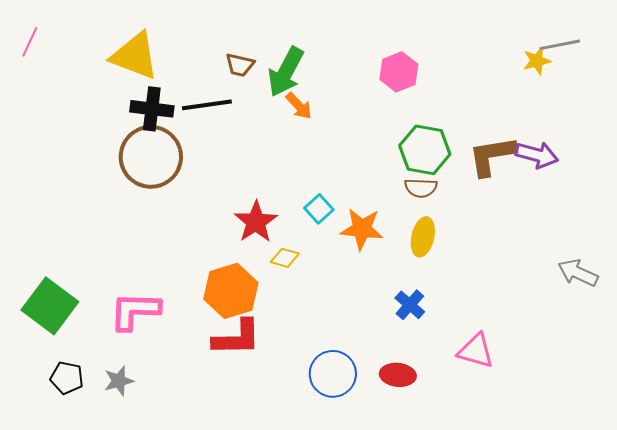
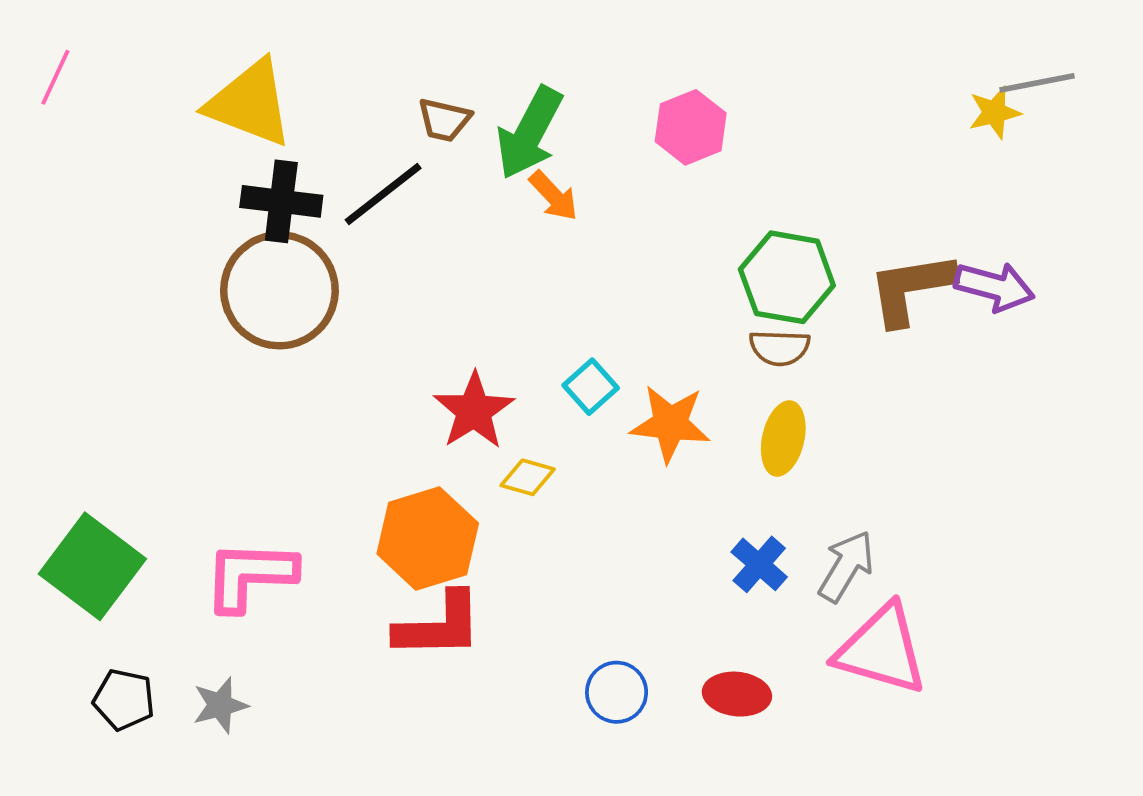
pink hexagon: (399, 72) -> (691, 127), moved
black line: (207, 105) -> (383, 194), turned -30
gray arrow: (578, 273) -> (846, 566), moved, turned 96
pink triangle: (476, 351) -> (881, 650), size x1.4
blue circle: (333, 374) -> (617, 692), size x0.7

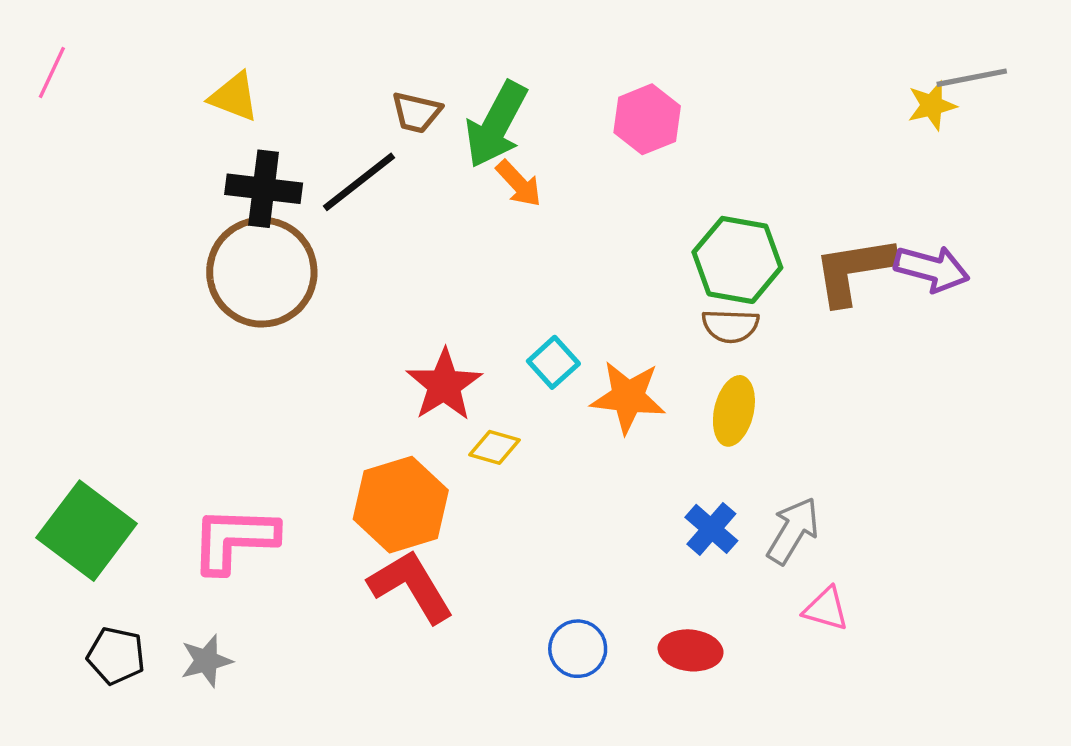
yellow triangle: (250, 103) -> (234, 97), size x0.6
red L-shape: (439, 626) -> (411, 586), turned -120
pink triangle: (881, 650) -> (826, 609), size x0.5

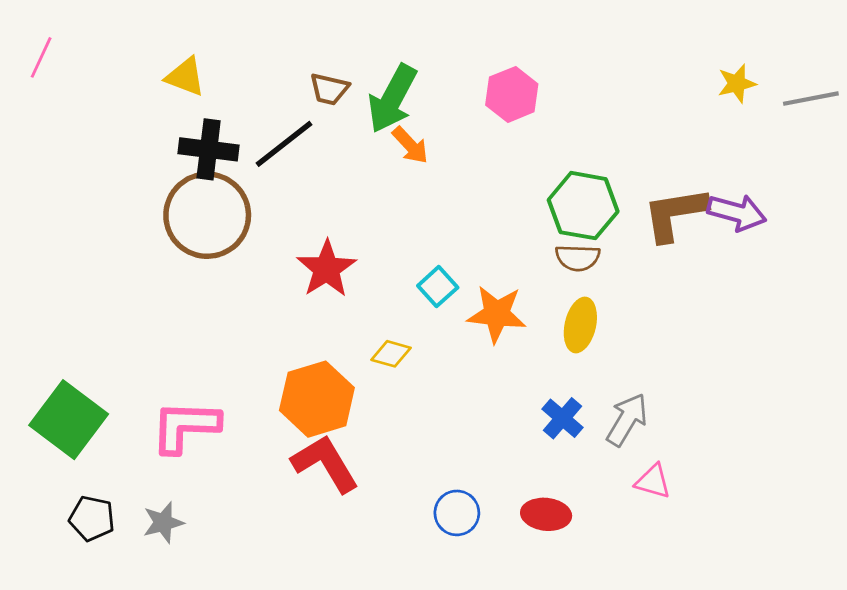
gray line: (972, 78) -> (811, 99), moved
red star: (444, 385) -> (327, 269), moved

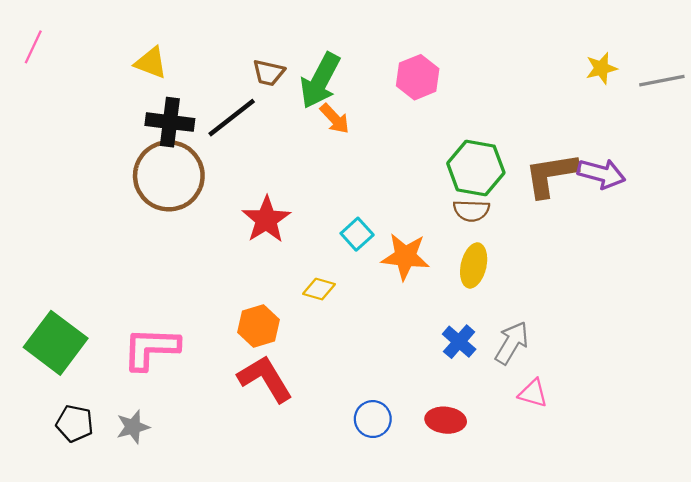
orange hexagon: (317, 399) -> (258, 326), size x0.7

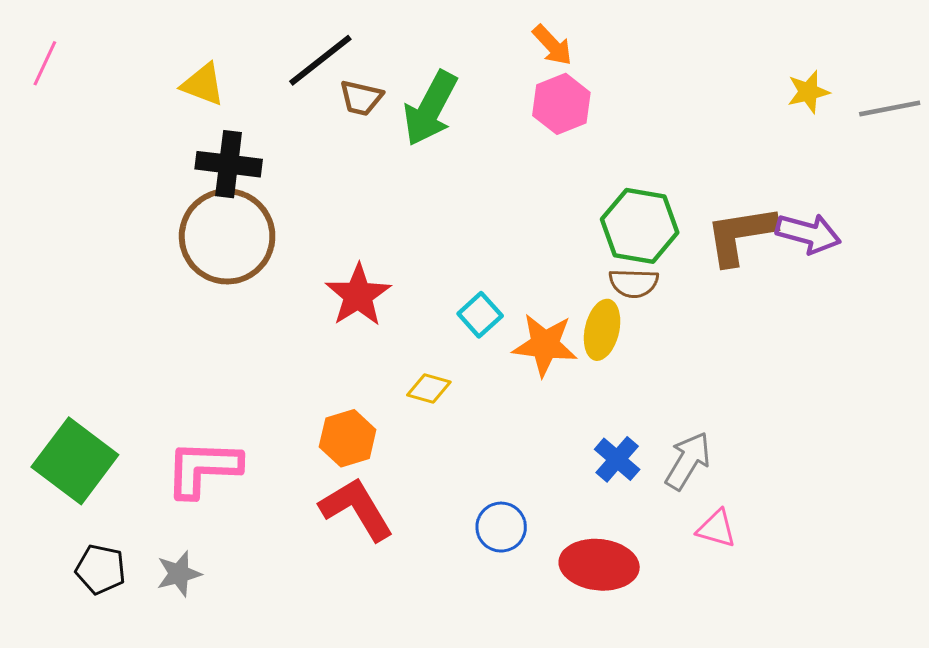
black line: (232, 118) -> (320, 60), moved
orange arrow: (335, 119) -> (552, 45), moved
yellow ellipse: (474, 265) -> (602, 330), moved
blue circle: (373, 419) -> (501, 527), moved
red ellipse: (446, 420) -> (599, 565), size x1.4

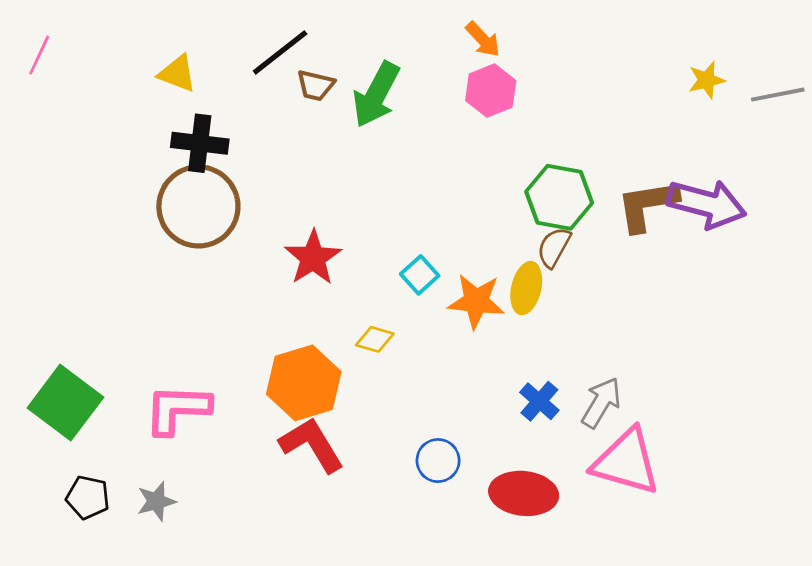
purple arrow: (808, 233) -> (707, 204), size x1.4
brown semicircle: (634, 283) -> (554, 247), turned 117
orange hexagon: (348, 438) -> (304, 383), size x1.5
pink triangle: (716, 529) -> (626, 462), size x2.0

